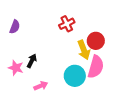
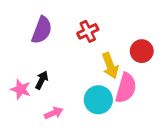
purple semicircle: (15, 27) -> (42, 30), moved, size x1.5
red circle: (96, 41) -> (142, 51), moved

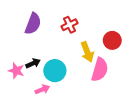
black arrow: (42, 80) -> (33, 63), turned 40
cyan circle: (98, 100) -> (55, 71), moved

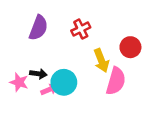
black arrow: (33, 63) -> (38, 74), turned 32
pink arrow: (42, 89) -> (49, 90), moved

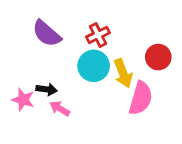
purple semicircle: (38, 28) -> (47, 34), turned 110
cyan circle: (64, 82) -> (94, 66), moved
pink arrow: (49, 90) -> (60, 108), turned -126

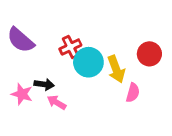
purple semicircle: (47, 34) -> (21, 40), moved
red cross: (98, 35) -> (70, 47), moved
pink semicircle: (141, 98) -> (133, 93), size x0.6

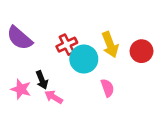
yellow arrow: (116, 69) -> (110, 45), moved
black arrow: (44, 84) -> (42, 80), turned 60
pink semicircle: (133, 93) -> (107, 88), moved, turned -36

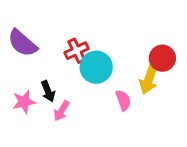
yellow arrow: (110, 45) -> (149, 79), moved, turned 40
pink star: (21, 89) -> (24, 102), turned -30
pink arrow: (54, 97) -> (62, 111), turned -90

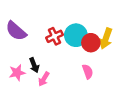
red circle: (162, 58) -> (91, 43), moved
cyan circle: (96, 67) -> (76, 35), moved
yellow arrow: (149, 79) -> (106, 38), moved

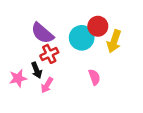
purple semicircle: (16, 31) -> (42, 33), moved
red cross: (54, 36) -> (49, 54), moved
red circle: (91, 43) -> (98, 26), moved

